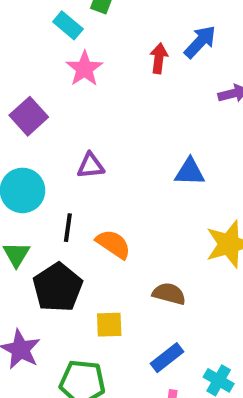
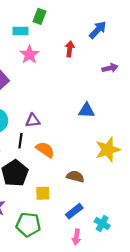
cyan rectangle: (68, 25) -> (20, 31), turned -40
blue arrow: (200, 42) -> (98, 30), moved
purple triangle: (91, 166) -> (33, 121), moved

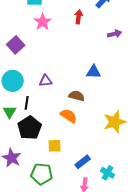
black line: (20, 141) -> (27, 103), moved
orange semicircle: (45, 150) -> (69, 116), moved
yellow star: (108, 150) -> (115, 122), moved
brown semicircle: (75, 176) -> (77, 96), moved

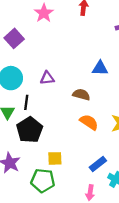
orange semicircle: (69, 116) -> (89, 122), moved
yellow square: (55, 146) -> (55, 158), moved
blue rectangle: (83, 162) -> (98, 164), moved

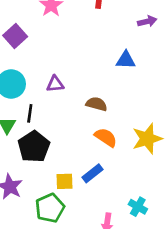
blue triangle: (100, 68) -> (126, 60), moved
blue rectangle: (98, 164) -> (92, 173), moved
green pentagon: (43, 181) -> (50, 208), turned -30

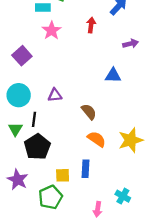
brown semicircle: (96, 104) -> (89, 112), turned 35
blue rectangle: (92, 173) -> (86, 169), turned -49

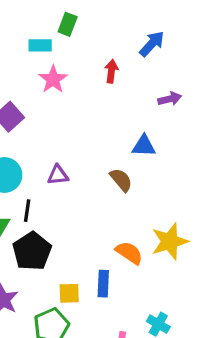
brown semicircle: (89, 112) -> (121, 180), moved
orange semicircle: (97, 139) -> (129, 253), moved

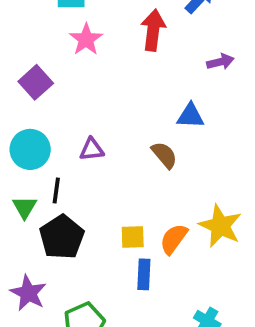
red arrow: (111, 71) -> (153, 30), size x1.5
yellow star: (170, 241) -> (220, 226), turned -30
orange semicircle: (129, 253) -> (174, 239), turned -88
yellow square: (69, 293) -> (133, 237), moved

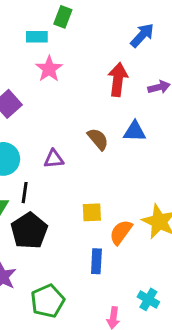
red arrow: (153, 30) -> (118, 80), moved
brown semicircle: (164, 155) -> (98, 139), moved
yellow square: (133, 237) -> (92, 212), moved

